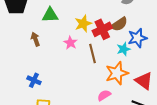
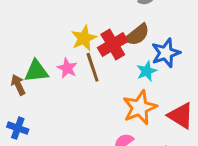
green triangle: (50, 15) -> (36, 71), moved
brown arrow: (35, 39) -> (18, 85), moved
brown line: (93, 53) -> (93, 67), moved

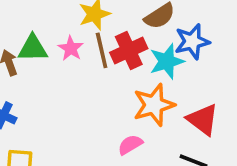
red cross: (113, 44) -> (129, 50), moved
cyan star: (147, 71) -> (167, 61), size x1.4

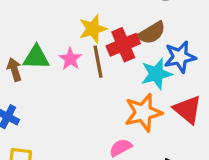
red cross: (129, 50) -> (123, 45), moved
red triangle: (203, 120) -> (188, 110), moved

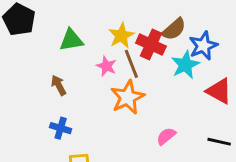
red cross: (123, 45) -> (151, 45), turned -32
green triangle: (36, 57) -> (71, 40), moved
orange star: (143, 113) -> (127, 97), moved

